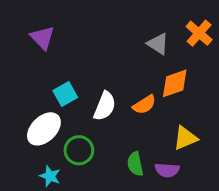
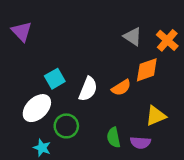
orange cross: (199, 33) -> (167, 40), moved
purple triangle: (42, 38) -> (22, 31), moved

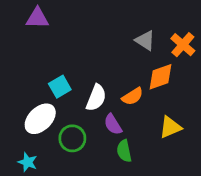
purple triangle: (22, 31) -> (37, 18), moved, turned -45
purple semicircle: (140, 143) -> (113, 124), moved, turned 54
cyan star: (42, 148) -> (28, 162), moved

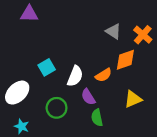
white ellipse: (40, 119) -> (17, 93), moved

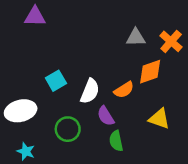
gray triangle: (113, 31) -> (136, 38), turned -35
white ellipse: (17, 93) -> (21, 111), turned 30
yellow triangle: (133, 99) -> (159, 119), turned 42

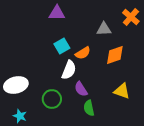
purple triangle: (35, 17) -> (57, 13), moved
orange cross: (171, 41) -> (131, 17), moved
cyan square: (56, 81) -> (62, 46), moved
orange semicircle: (124, 90) -> (83, 53), moved

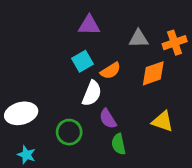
purple triangle: (57, 13) -> (89, 25), moved
orange cross: (131, 17) -> (175, 43), moved, turned 30

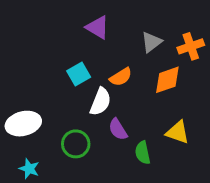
purple triangle: (89, 25) -> (98, 27), turned 30
gray triangle: (139, 39) -> (151, 42), turned -35
cyan square: (82, 61) -> (79, 74), moved
green semicircle: (119, 144) -> (143, 153), moved

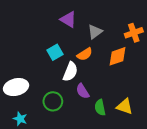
gray triangle: (151, 42) -> (95, 32), moved
yellow triangle: (178, 132) -> (125, 106), moved

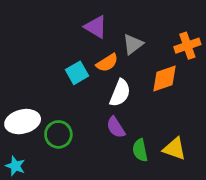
orange semicircle: (85, 54) -> (107, 63), moved
white semicircle: (70, 72) -> (120, 93), moved
green circle: (53, 101) -> (58, 134), moved
cyan star: (20, 119) -> (15, 166), moved

